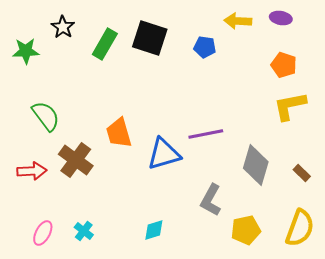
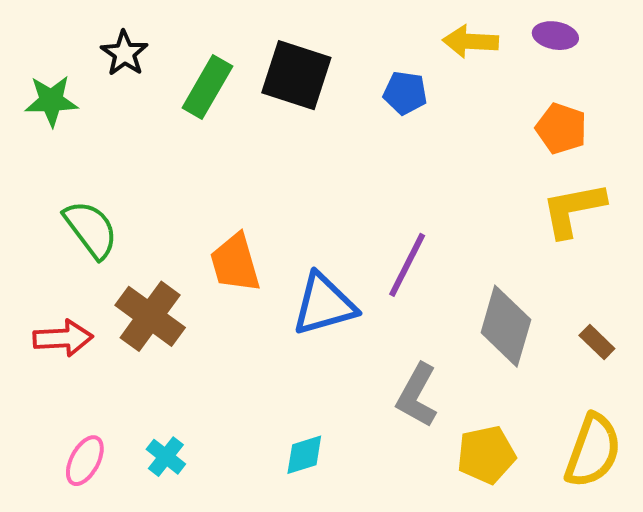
purple line: (206, 134) -> (407, 265), turned -52

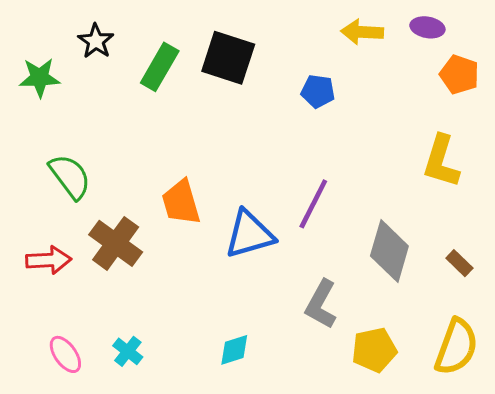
blue pentagon: (405, 93) -> (318, 91), moved
orange pentagon: (561, 128) -> (459, 75), moved
yellow L-shape: (573, 210) -> (441, 161), turned -62
pink ellipse: (85, 461) -> (65, 354), turned -63

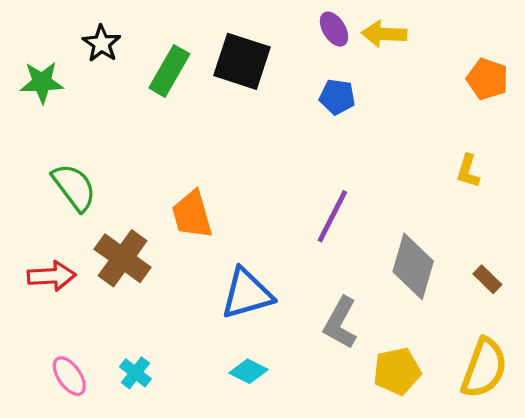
purple ellipse: (427, 27) -> (334, 29), moved, turned 48
yellow L-shape: (441, 161) -> (468, 171), size x0.6
blue triangle: (249, 234) -> (247, 294), moved
cyan diamond: (234, 350) -> (248, 371), turned 44

